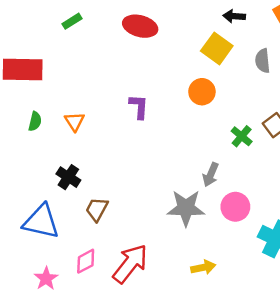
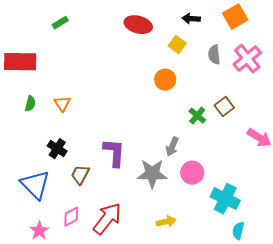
red ellipse: (140, 26) -> (138, 25), moved
yellow square: (217, 48) -> (177, 45), size x0.7
purple L-shape: (139, 107) -> (114, 153), moved, size x1.4
blue triangle: (41, 222) -> (35, 185), turned 32

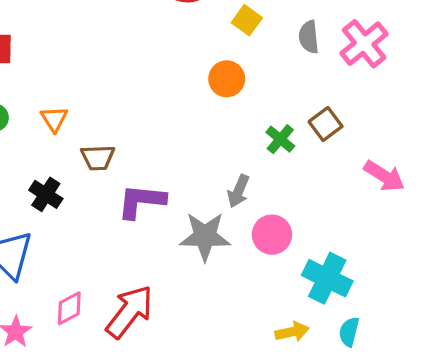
purple L-shape: (114, 153) -> (141, 201), turned -88
brown trapezoid: (80, 175) -> (98, 158), moved, turned -120
yellow arrow: (166, 222) -> (292, 332), moved

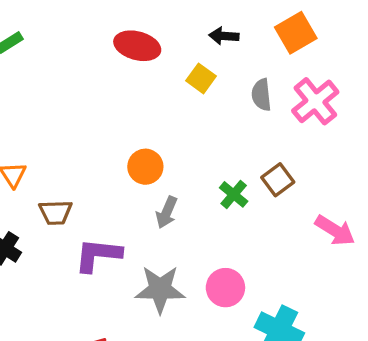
orange circle: (227, 79) -> (145, 167), moved
gray arrow: (238, 191) -> (167, 212), moved

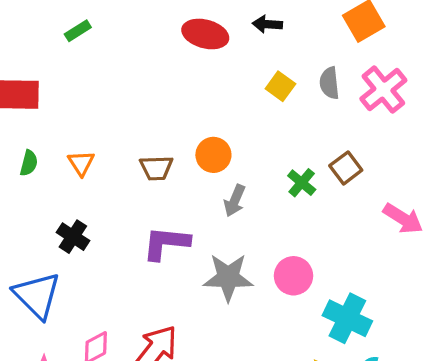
black arrow: (224, 36) -> (267, 24), moved
yellow square: (201, 78) -> (280, 86), moved
brown trapezoid: (56, 212) -> (156, 168), moved

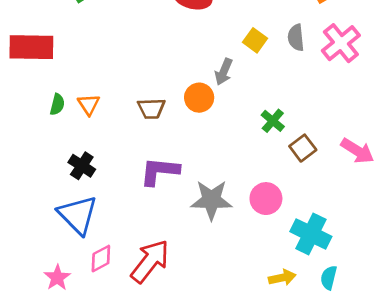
green semicircle: (29, 163) -> (57, 104), moved
brown square: (346, 168) -> (303, 148), moved
gray arrow: (235, 201) -> (224, 72), moved
blue triangle: (37, 295) -> (78, 215), moved

